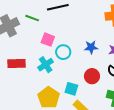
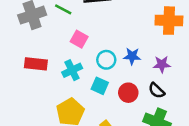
cyan circle: (63, 52) -> (106, 60), moved
cyan square: (71, 89) -> (100, 86), moved

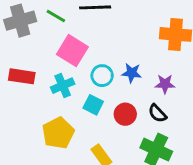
pink square: (79, 39) -> (72, 51), size x1.5

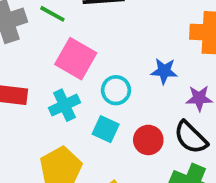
blue star: (132, 73) -> (164, 71), moved
black semicircle: (157, 113) -> (191, 137), size x1.4

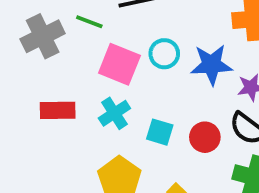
blue star: (164, 71) -> (211, 65), size x1.5
cyan circle: (116, 90) -> (164, 54), moved

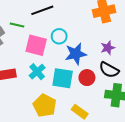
blue star: (211, 65) -> (76, 54), moved
cyan square: (160, 132) -> (63, 78), size x1.5

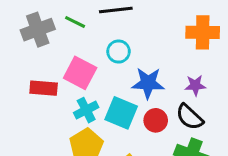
cyan circle: (59, 36) -> (119, 52), moved
pink square: (36, 45) -> (80, 73), moved
cyan cross: (37, 72) -> (86, 110), moved

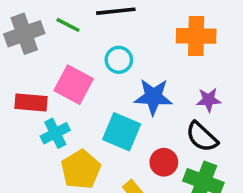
orange cross: (203, 32) -> (196, 36), moved
cyan cross: (86, 110) -> (55, 133), moved
red circle: (156, 120) -> (164, 162), moved

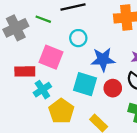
red circle: (164, 162) -> (113, 88), moved

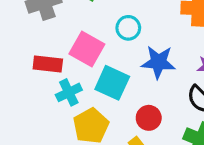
cyan square: (85, 84) -> (112, 83), moved
red circle: (113, 88) -> (149, 118), moved

